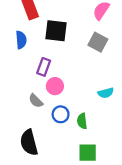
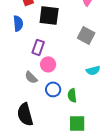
gray square: (98, 42) -> (86, 35), moved

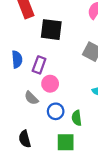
blue semicircle: (18, 23) -> (17, 59), moved
black semicircle: (25, 114) -> (25, 139), size x0.7
green square: (77, 123) -> (66, 142), moved

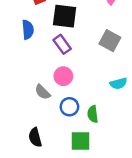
blue semicircle: (17, 59) -> (28, 30), moved
purple rectangle: (39, 65) -> (62, 44), moved, turned -56

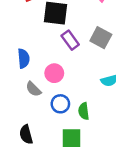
blue semicircle: (28, 30) -> (24, 58), moved
purple rectangle: (62, 44) -> (70, 40), moved

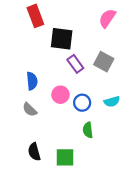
gray semicircle: (33, 89) -> (30, 110), moved
blue circle: (60, 104) -> (82, 103), moved
green square: (71, 138) -> (65, 157), moved

